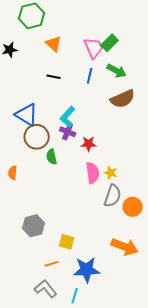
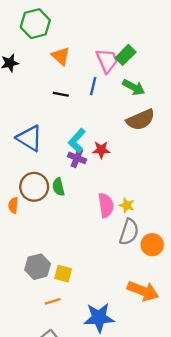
blue line: (90, 76) -> (93, 86), moved
brown circle: (37, 137) -> (34, 187), moved
red star: (89, 144) -> (101, 150), moved
yellow square: (67, 242) -> (63, 274), moved
orange line: (52, 264) -> (53, 301), moved

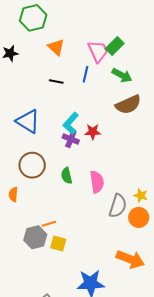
green semicircle: (58, 187) -> (67, 176), moved
orange semicircle: (13, 205) -> (13, 194), moved
yellow star: (127, 205) -> (141, 195), moved
orange line: (53, 301) -> (49, 224), moved

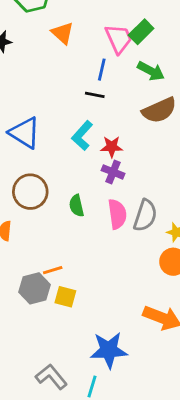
black line: (56, 82) -> (95, 95), moved
purple cross: (71, 139) -> (113, 172), moved
gray semicircle: (118, 206) -> (145, 215), moved

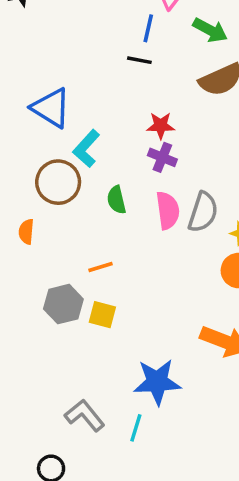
cyan L-shape: (82, 136) -> (86, 149), moved
orange line: (53, 270) -> (101, 267), moved

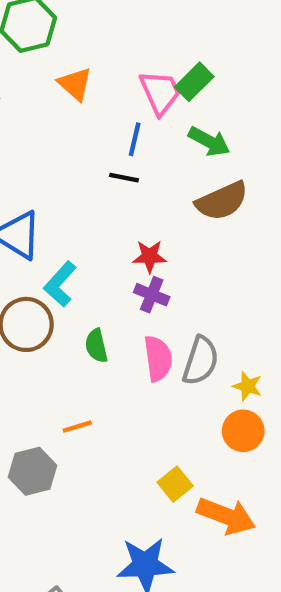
yellow square: (102, 315) -> (175, 484), moved, turned 36

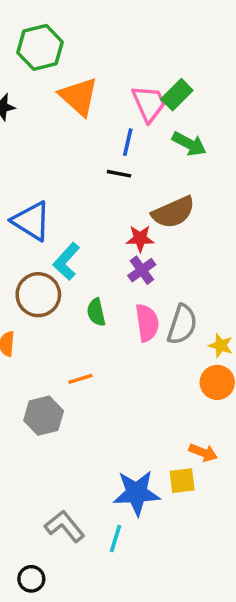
orange triangle: (75, 84) -> (79, 96), size x1.4
brown semicircle: (222, 201) -> (173, 212), moved
purple cross: (152, 295) -> (142, 270), turned 32
yellow square: (175, 484) -> (182, 481), moved, turned 32
orange arrow: (226, 516) -> (203, 453), size x0.6

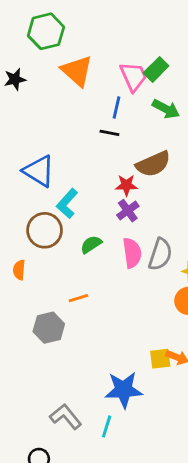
green semicircle: (96, 312) -> (91, 244), turned 70
yellow square: (182, 481) -> (160, 359), moved

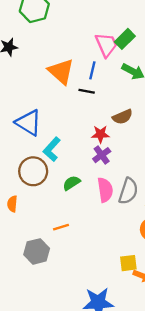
orange triangle: (77, 71) -> (61, 71), moved
brown semicircle: (153, 164) -> (123, 117), size x0.7
yellow square: (160, 359) -> (128, 263), moved

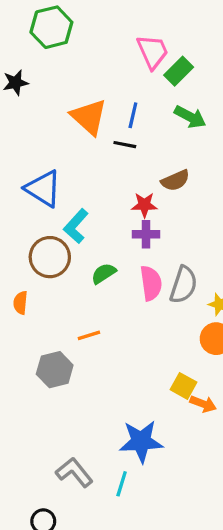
pink trapezoid: (106, 45) -> (153, 52), moved
purple cross: (102, 155) -> (146, 234), turned 36
yellow square: (128, 263) -> (184, 386), turned 36

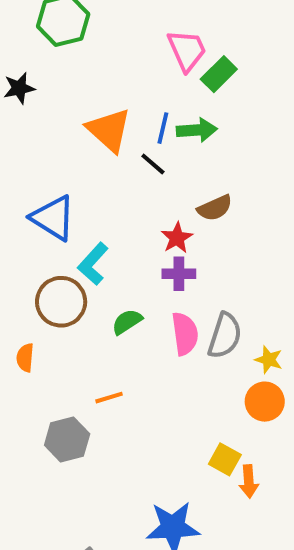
green arrow: (190, 117) -> (197, 130), moved, turned -32
black line: (125, 145) -> (153, 164), turned 30
red star: (144, 205) -> (177, 238), turned -30
orange arrow: (203, 404) -> (249, 481), turned 65

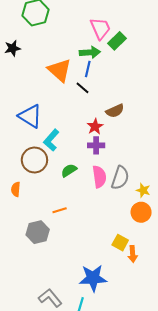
green arrow: (197, 130) -> (90, 52), moved

